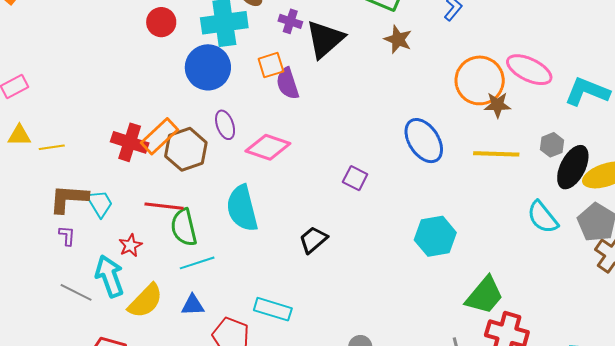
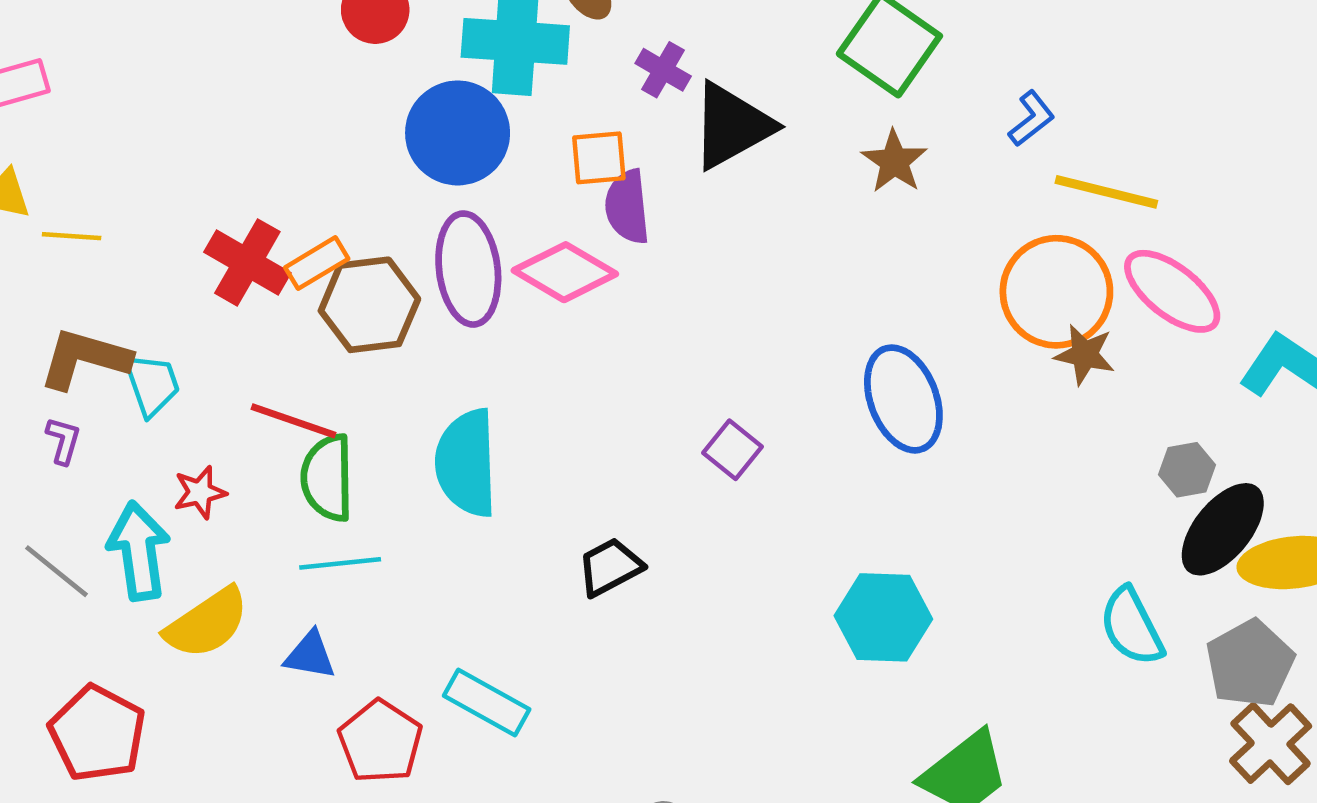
purple ellipse: (225, 125) -> (468, 269), size x1.6
orange rectangle: (159, 136) -> (317, 263), size x0.7
pink diamond: (268, 147) -> (565, 272), moved
yellow line: (496, 154) -> (1106, 192), moved

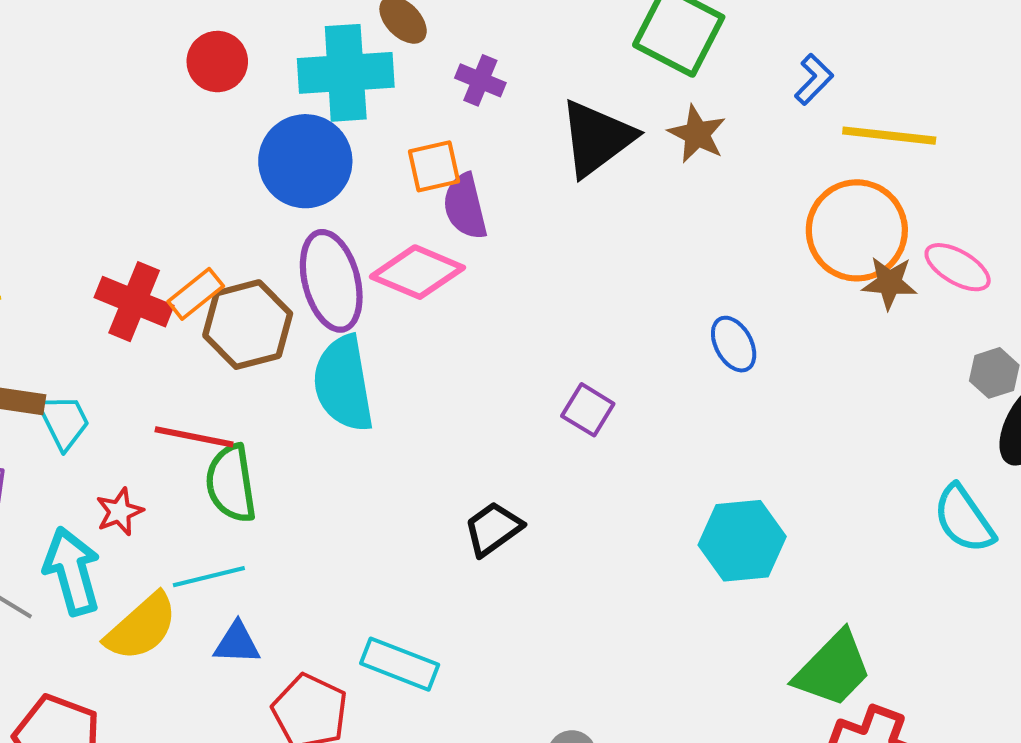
black triangle: (732, 126) -> (597, 138), moved
pink ellipse: (1172, 291) -> (958, 267), moved, size x0.7
blue ellipse: (903, 399) -> (734, 344), size x0.6
cyan semicircle: (466, 463) -> (343, 384), moved
cyan line: (340, 563) -> (209, 577), moved

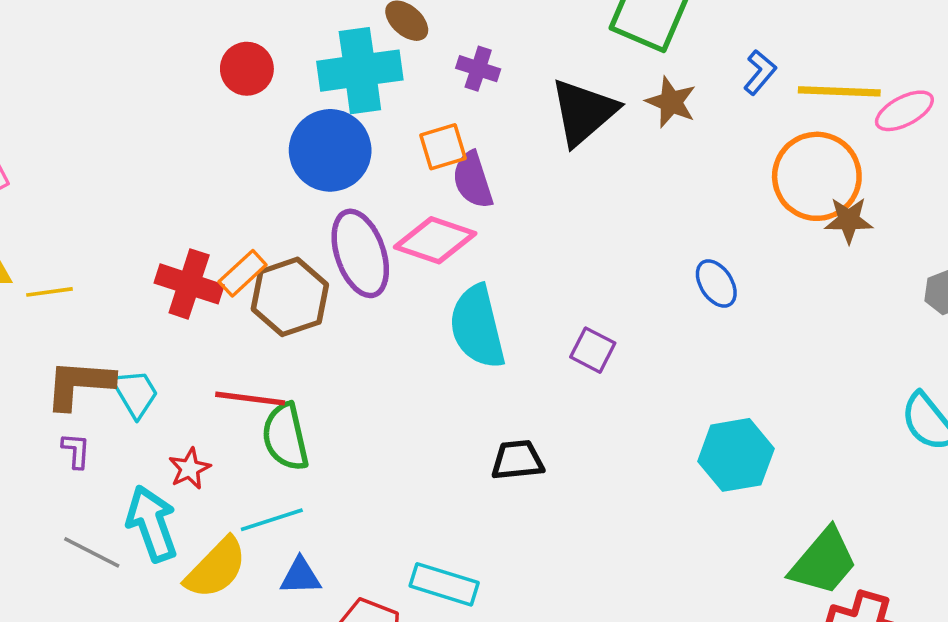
blue L-shape: (814, 79) -> (760, 72), moved
pink ellipse: (958, 267) -> (904, 111), moved, turned -54
cyan semicircle: (343, 384) -> (477, 327), moved
black trapezoid: (493, 529) -> (517, 460), turned 34

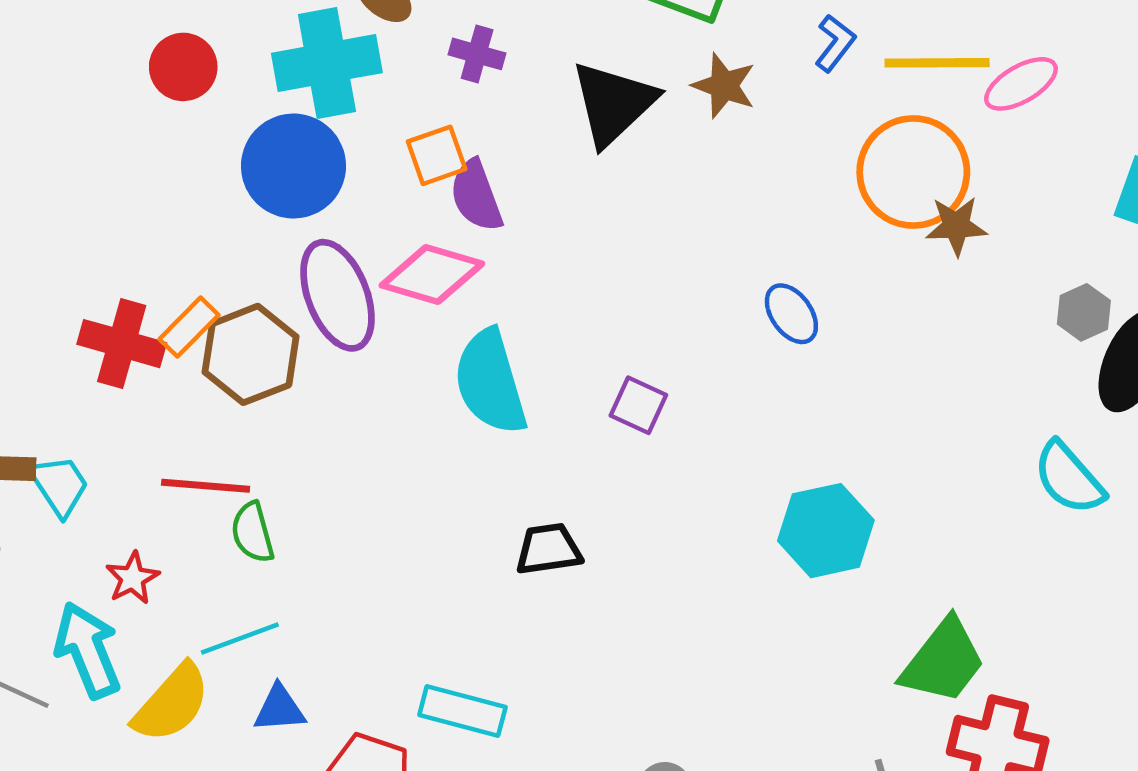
green semicircle: (285, 437) -> (252, 533), size x0.7

